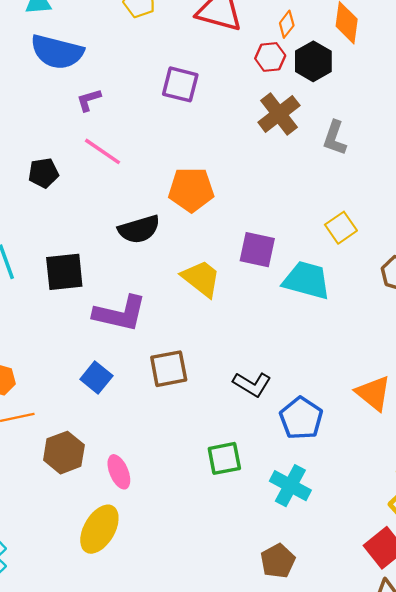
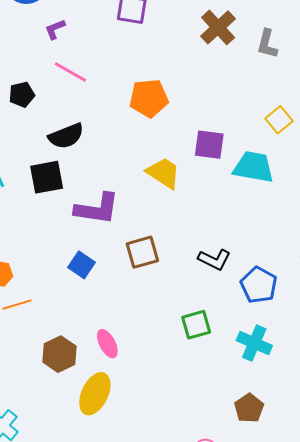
black semicircle: (139, 229) -> (66, 136), moved
brown hexagon: (64, 453) -> (59, 354), moved

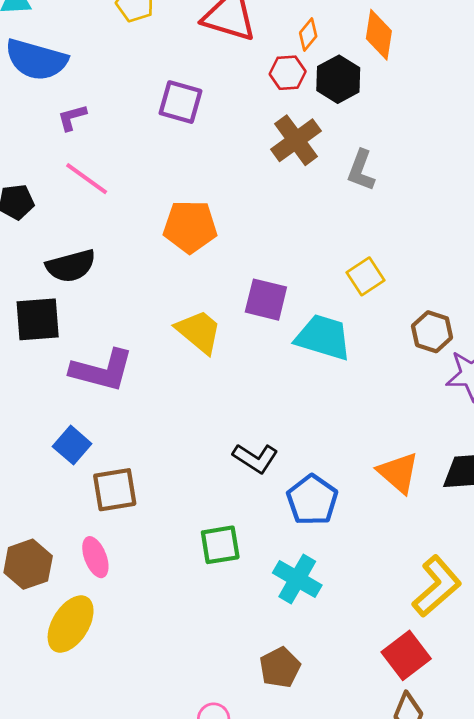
brown square: (142, 252) -> (115, 490), moved

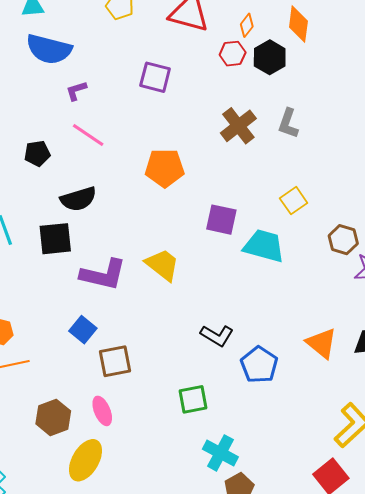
brown cross: (296, 140) -> (238, 126), moved
yellow trapezoid: (199, 332) -> (162, 265), moved
cyan cross: (297, 579) -> (220, 453), moved

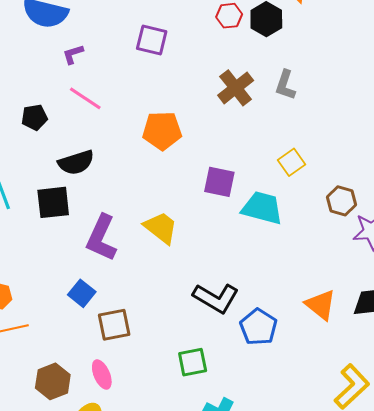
purple L-shape: (103, 275) -> (102, 238), turned 102
black L-shape: (217, 335) -> (216, 298), size x1.4

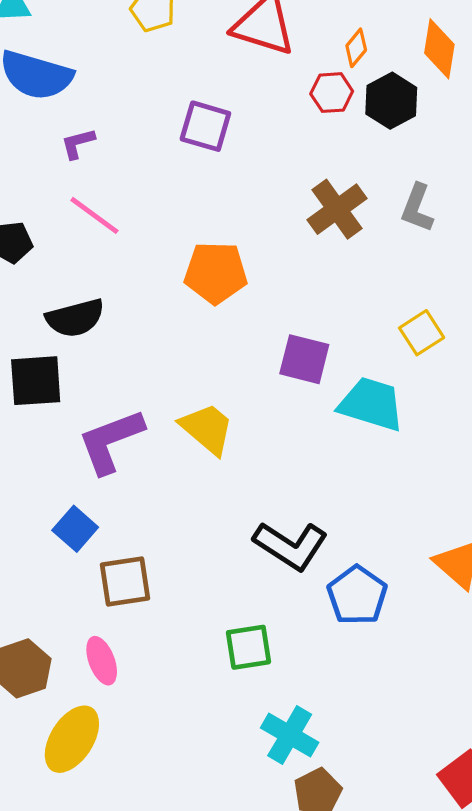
purple L-shape: (102, 238) -> (111, 441), turned 42

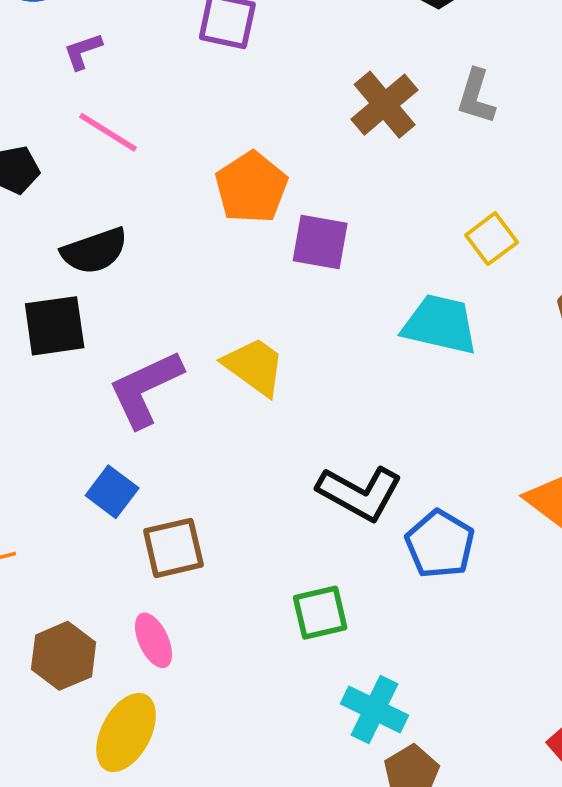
orange pentagon: (216, 273) -> (251, 187), turned -30
purple square: (304, 359) -> (320, 242), moved

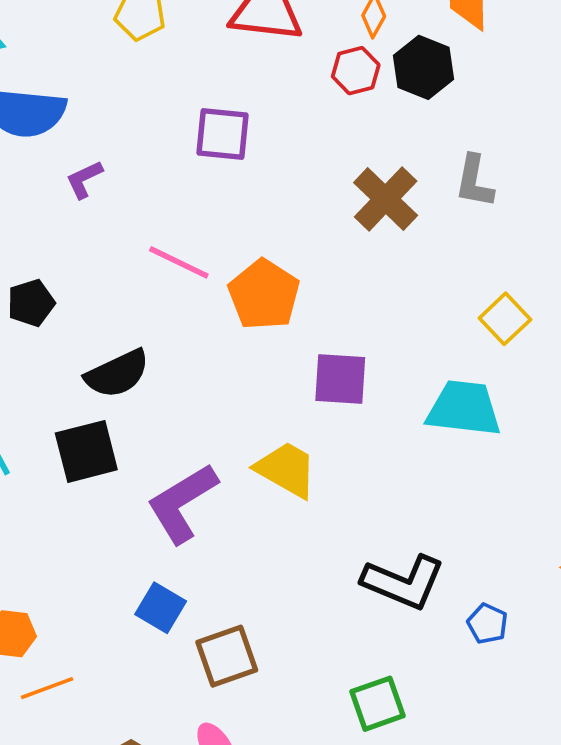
pink line: (108, 132) -> (179, 262), moved
purple square: (320, 242) -> (340, 379), moved
blue pentagon: (440, 544) -> (487, 624), size x0.6

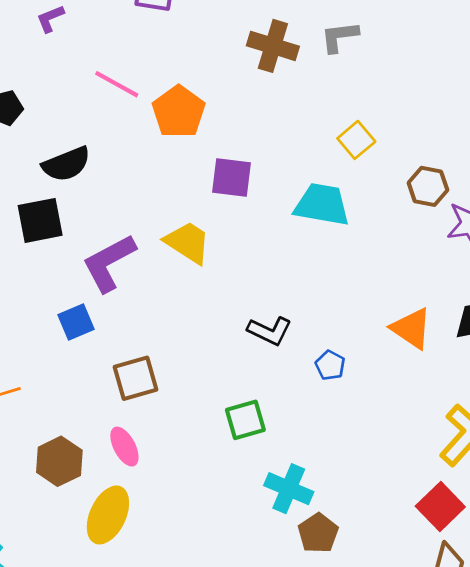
gray L-shape: (474, 181) -> (339, 37), turned 69
brown cross: (386, 199) -> (273, 46), turned -30
black L-shape: (403, 582) -> (270, 331), size x0.7
blue square: (161, 608) -> (76, 322), moved, turned 33

